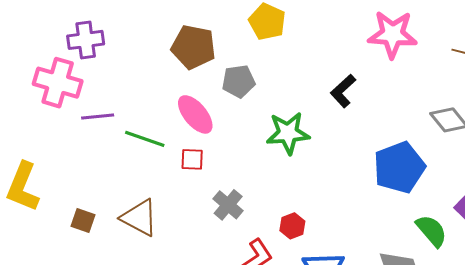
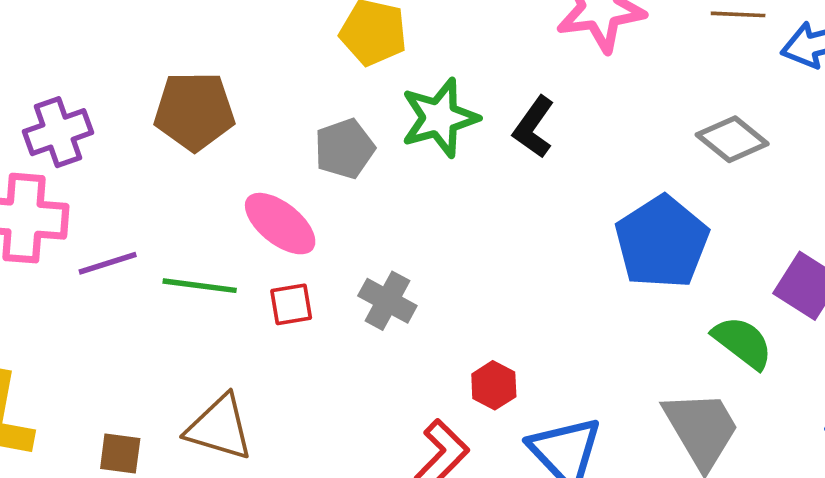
brown pentagon: (193, 47) -> (194, 111), moved
green star: (288, 133) -> (440, 118), moved
gray cross: (228, 205) -> (387, 301), moved

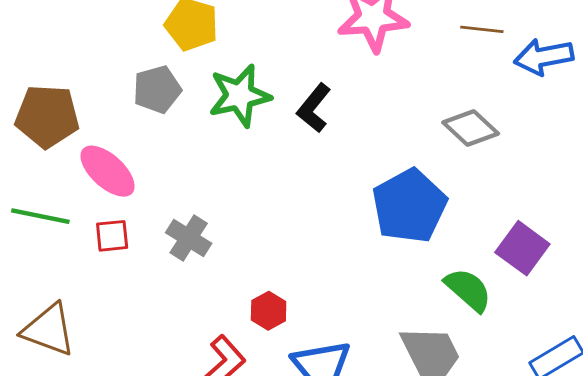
brown pentagon: (194, 111) -> (47, 116), moved
gray pentagon: (345, 149) -> (157, 89), moved

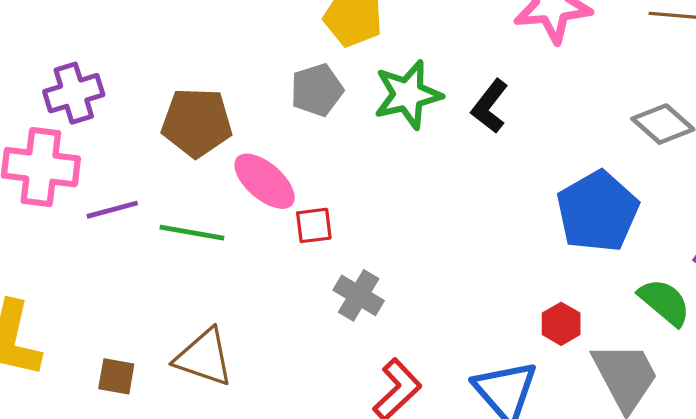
red square: (112, 236) -> (314, 225), moved
gray cross: (189, 238) -> (359, 295), moved
red hexagon: (269, 311) -> (561, 324), moved

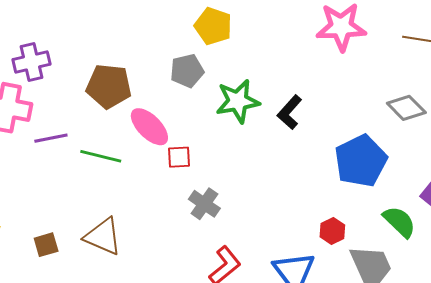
green star: (408, 95) -> (238, 101), moved
black L-shape: (490, 106) -> (290, 112), moved
brown square: (116, 376) -> (46, 245), turned -30

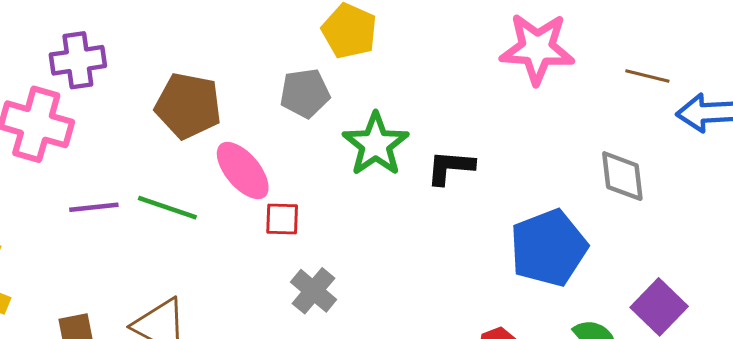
green star: (238, 101) -> (376, 144), turned -30
gray diamond: (406, 108) -> (622, 176), turned 33
black L-shape: (290, 112) -> (450, 167), turned 48
purple line: (51, 138) -> (94, 207), moved

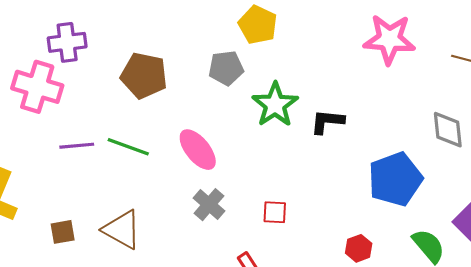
pink ellipse: (243, 171) -> (198, 150), moved
red square: (282, 219) -> (275, 212), moved
gray cross: (314, 291) -> (209, 205), moved

